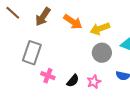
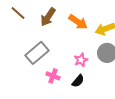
gray rectangle: (32, 53) -> (37, 53), turned 30
pink star: (94, 82) -> (81, 60), moved

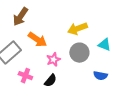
orange arrow: (78, 22) -> (37, 40), moved

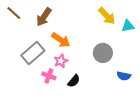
yellow arrow: (77, 29) -> (107, 16), moved, turned -114
cyan triangle: (104, 45) -> (128, 26), moved, turned -32
pink star: (53, 60) -> (61, 61), moved

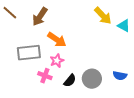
cyan triangle: (128, 26) -> (124, 26), turned 40
gray rectangle: (33, 53) -> (29, 53), turned 35
gray circle: (103, 53) -> (92, 79), moved

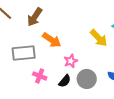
yellow arrow: (103, 16) -> (99, 38), moved
pink star: (57, 61) -> (71, 61), moved

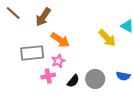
pink star: (71, 61) -> (58, 61), moved
pink cross: (40, 76) -> (48, 76), turned -32

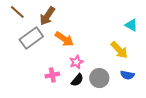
yellow arrow: (107, 38) -> (119, 50), moved
gray rectangle: (32, 53) -> (31, 38), moved, turned -30
pink star: (58, 61) -> (76, 62), moved

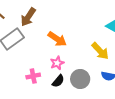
orange arrow: (64, 39) -> (57, 39), moved

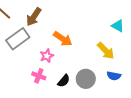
pink star: (57, 63) -> (47, 56), moved
pink cross: (33, 76) -> (39, 76), turned 32

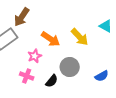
yellow arrow: (106, 51) -> (80, 37), moved
blue semicircle: (114, 76) -> (102, 76), turned -40
gray circle: (86, 79) -> (70, 67), moved

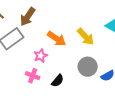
gray circle: (70, 67) -> (88, 67), moved

